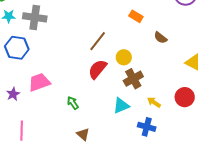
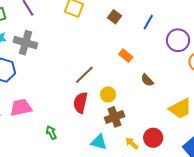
red semicircle: (98, 69) -> (80, 103), turned -35
red circle: (185, 97) -> (153, 138), moved
cyan triangle: (121, 106) -> (99, 142), turned 30

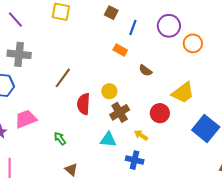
brown square: (115, 17) -> (111, 13), moved
blue line: (148, 22) -> (133, 27), moved
brown line: (84, 75) -> (63, 78), moved
red circle: (153, 138) -> (160, 113), moved

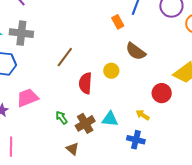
orange rectangle: (120, 50) -> (118, 22), moved, turned 32
brown semicircle: (145, 70) -> (136, 51), moved, size x1.5
brown cross: (120, 112) -> (85, 123), moved

